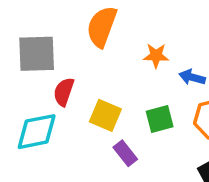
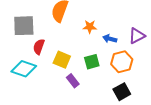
cyan diamond: (37, 132) -> (24, 69), turned 30

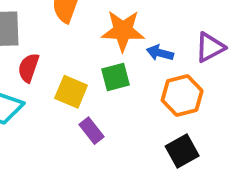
orange star: (90, 27) -> (123, 31), size x1.6
green square: (92, 62) -> (116, 77), moved

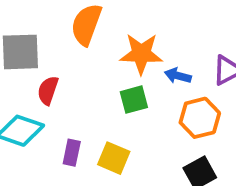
yellow square: (71, 92) -> (114, 158), moved
purple rectangle: (91, 131) -> (72, 153), moved, turned 50

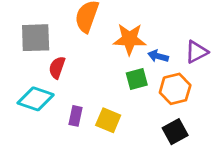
green square: (134, 100) -> (137, 79), moved

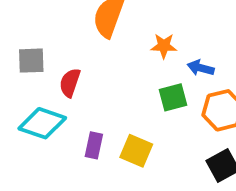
gray square: (36, 38) -> (31, 61), moved, size x0.7
orange star: (130, 39) -> (164, 46), size x0.6

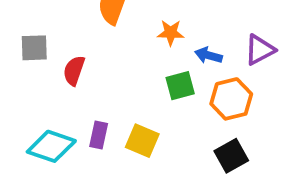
cyan diamond: (42, 123) -> (51, 146), moved

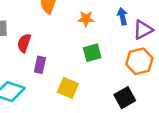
blue arrow: (209, 55) -> (122, 16), moved, turned 63
orange hexagon: (231, 99) -> (139, 61), moved
purple rectangle: (99, 135) -> (40, 65), moved

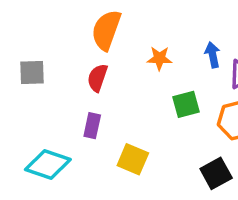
red semicircle: (24, 43) -> (97, 78), moved
green square: (92, 53) -> (186, 104), moved

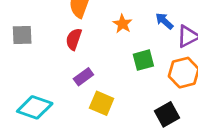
blue arrow: (213, 55) -> (164, 21), turned -36
orange star: (159, 58) -> (122, 24), turned 30
purple rectangle: (92, 126) -> (83, 77), moved, turned 42

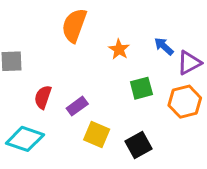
red semicircle: (74, 39) -> (43, 97), moved
black square: (167, 114) -> (138, 145), moved

